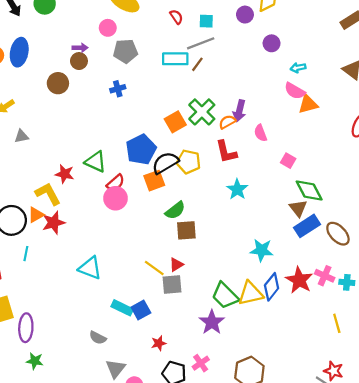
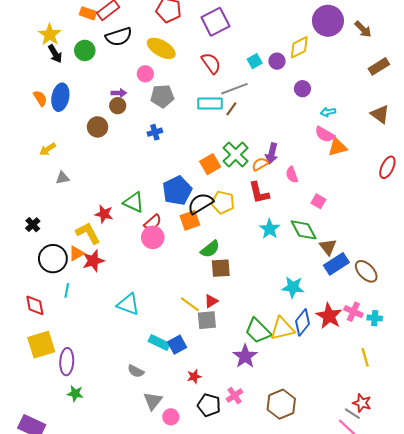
red semicircle: (176, 17) -> (211, 63), size x1.5
cyan square: (206, 21) -> (255, 61), moved, turned -32
green diamond: (309, 191) -> (304, 230), moved

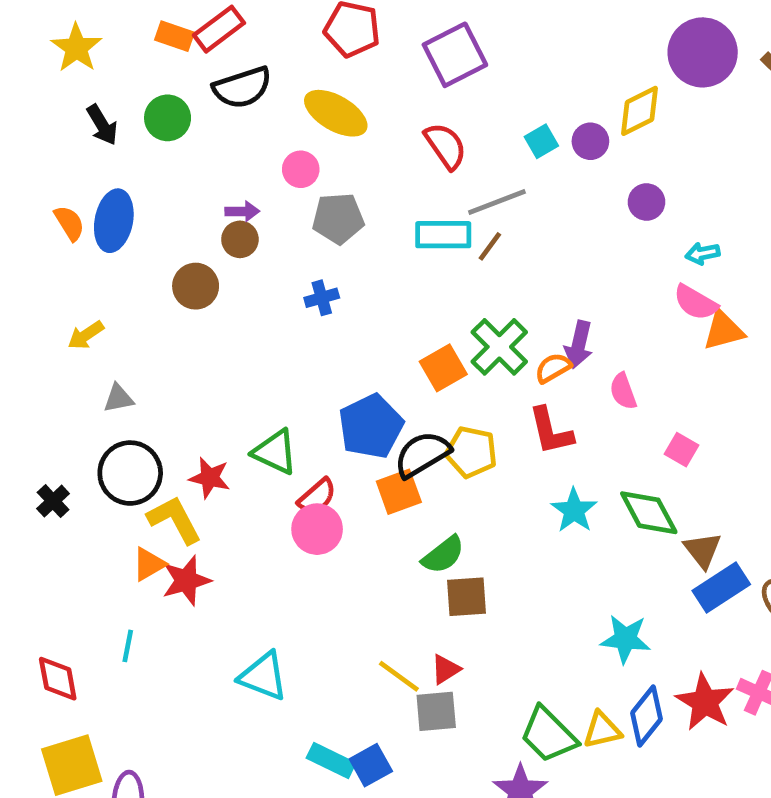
yellow star: (50, 35) -> (76, 48), moved
black circle: (53, 259) -> (130, 473), moved
yellow triangle: (282, 329) -> (602, 730), size x0.7

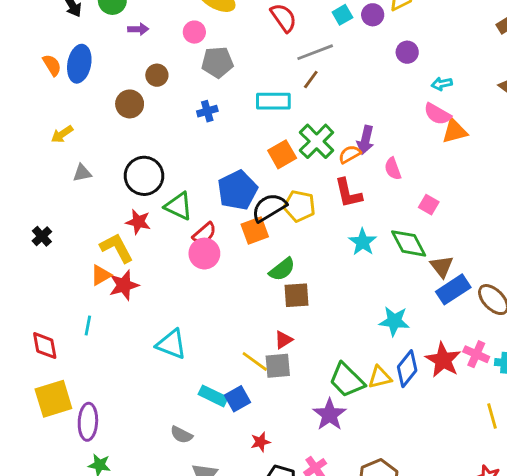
purple arrow: (242, 211) -> (138, 29), moved
cyan rectangle: (443, 235) -> (273, 101), moved
black circle: (130, 473) -> (144, 176), moved
yellow line: (399, 676) -> (255, 361), moved

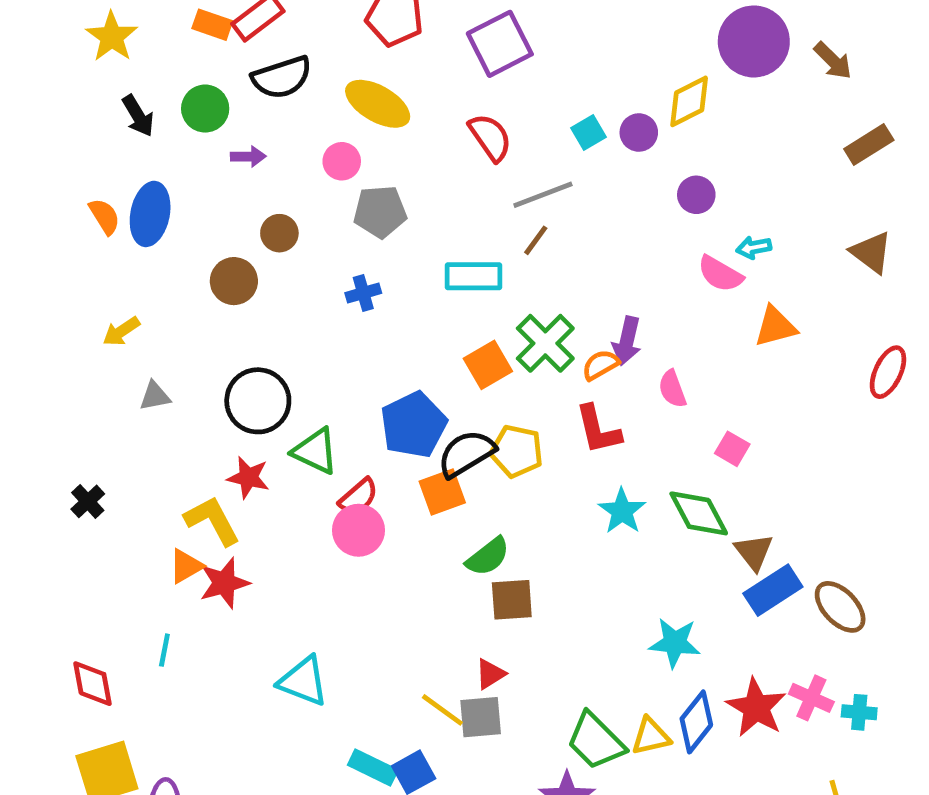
pink semicircle: (437, 114) -> (720, 274), moved

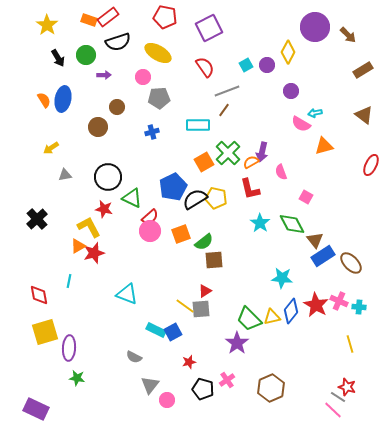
yellow diamond: (689, 101) -> (288, 52), turned -35
orange square: (442, 492) -> (181, 234), moved
black cross: (88, 501) -> (37, 219), size x1.5

